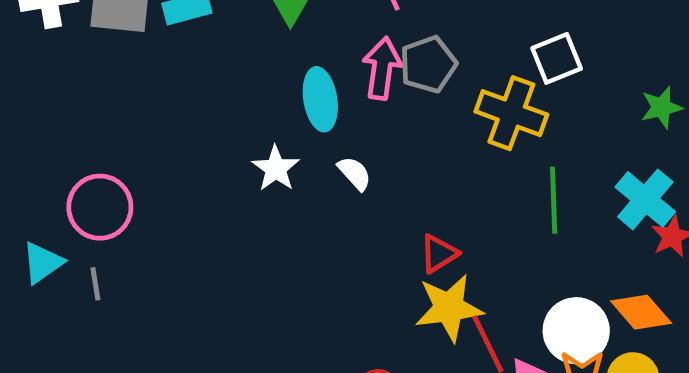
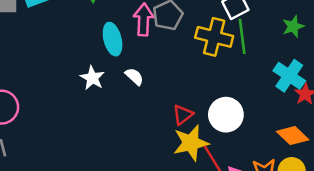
green line: (554, 200) -> (242, 36), moved
white circle: (576, 331) -> (226, 115), moved

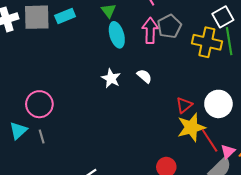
cyan ellipse: (113, 39) -> (117, 35), moved

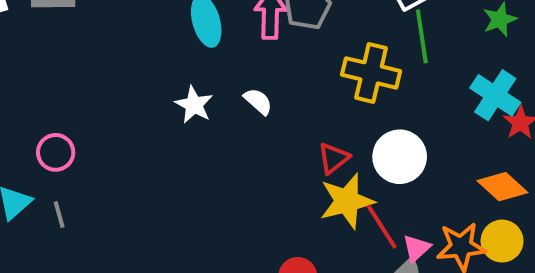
yellow cross: (207, 42) -> (371, 73), moved
pink circle: (39, 104) -> (56, 152), size x0.7

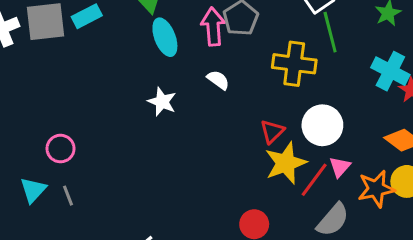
white semicircle: (258, 101) -> (218, 80), moved
red line: (382, 227) -> (314, 180), turned 75
pink triangle: (416, 248) -> (340, 167), moved

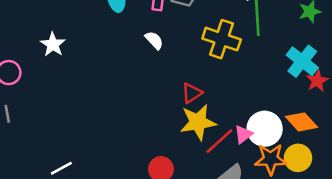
white star: (162, 102) -> (53, 45), moved
white circle: (322, 125) -> (265, 129), moved

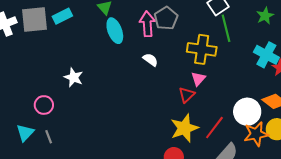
yellow star: (198, 122) -> (184, 128), moved
pink triangle: (243, 134) -> (198, 79), moved

